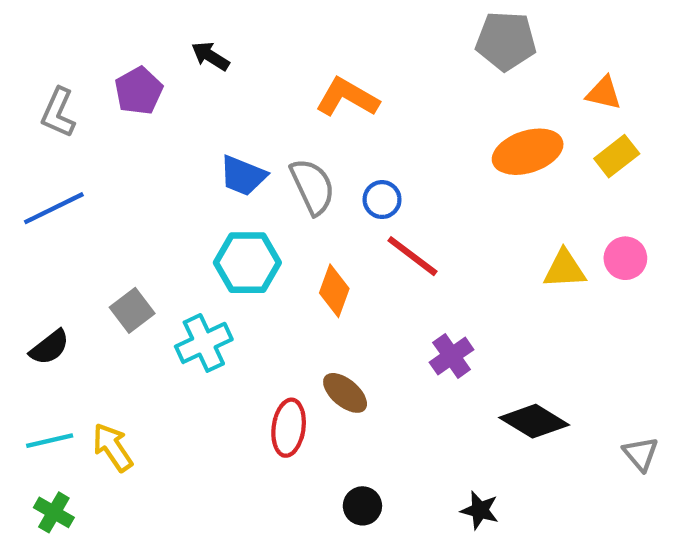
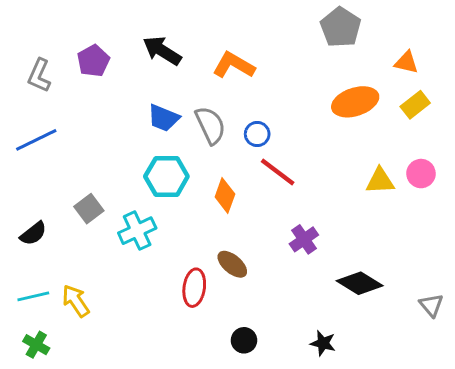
gray pentagon: (506, 41) -> (341, 27), turned 30
black arrow: (210, 56) -> (162, 51), moved, size x1.5

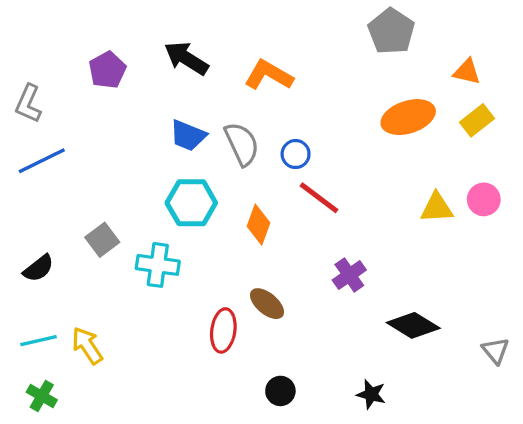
gray L-shape: (39, 76) -> (28, 104), moved
cyan cross: (137, 231) -> (158, 265), turned 33

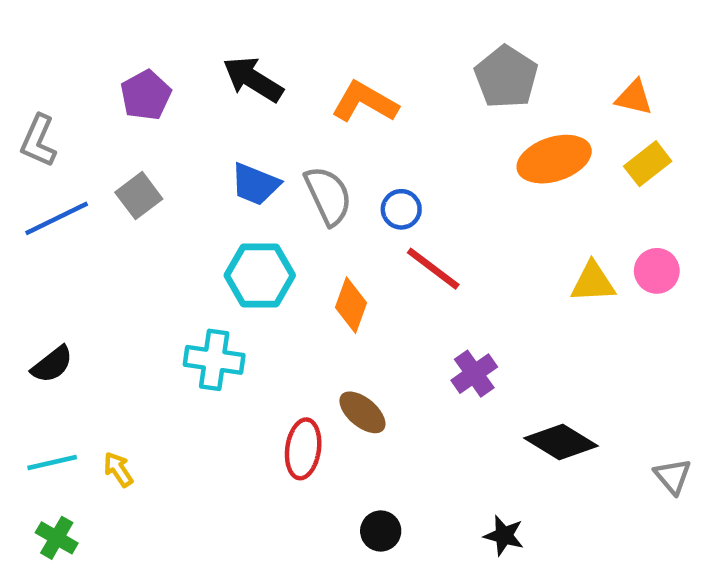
gray pentagon: (391, 31) -> (506, 77), moved
gray square: (102, 240) -> (139, 196), moved
yellow arrow: (87, 346) -> (118, 469), size x0.7

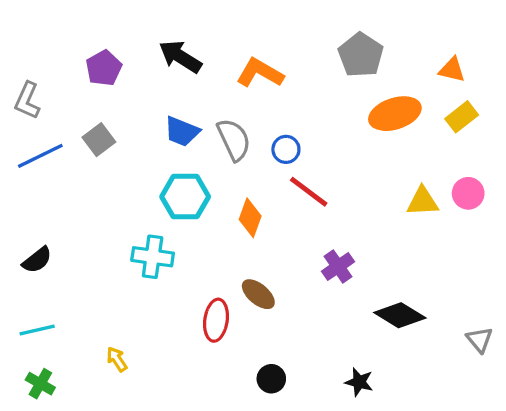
yellow arrow: (118, 469) -> (117, 359), moved

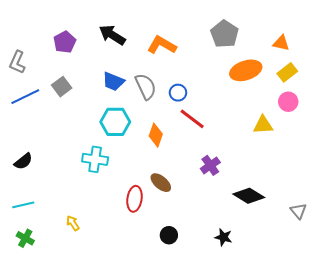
pink circle: (468, 193) -> (288, 102), moved

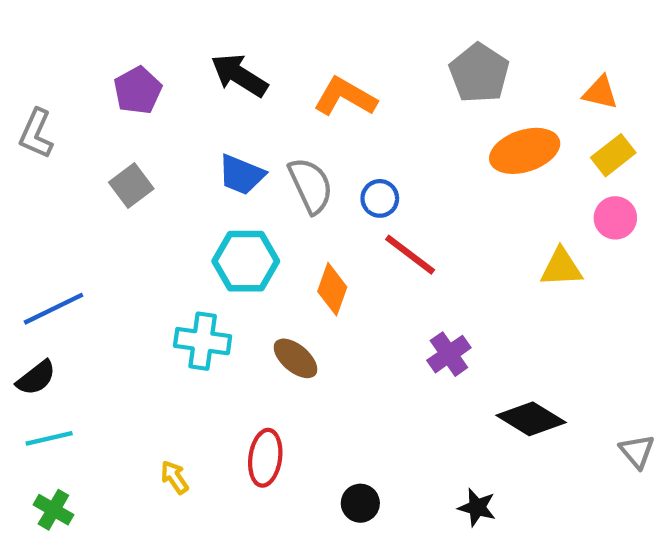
blue line: (25, 97) -> (53, 309), moved
black semicircle: (23, 161) -> (36, 378), moved
brown ellipse: (161, 183) -> (295, 358), moved
red ellipse: (135, 199) -> (265, 458), moved
yellow arrow: (73, 223) -> (174, 477), moved

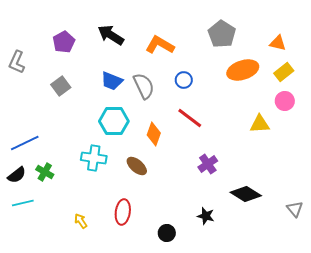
blue circle: (380, 198) -> (184, 80), moved
black star: (477, 507) -> (206, 216), moved
green cross: (53, 510) -> (45, 172), moved

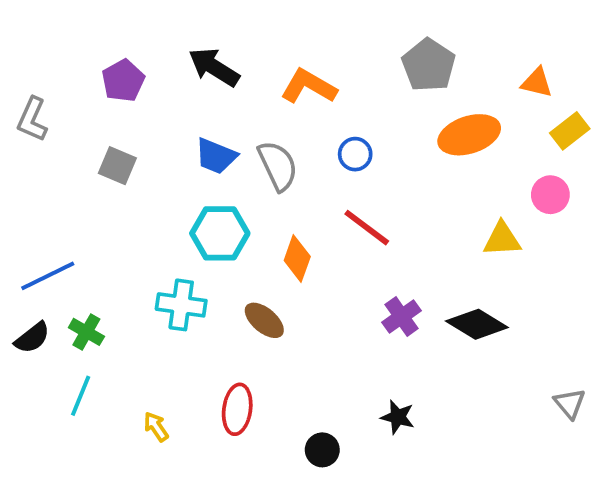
yellow rectangle: (284, 72) -> (570, 131), moved
gray square: (61, 86) -> (117, 166), turned -30
black diamond: (246, 194) -> (477, 324), moved
cyan line: (23, 203) -> (81, 396), moved, turned -55

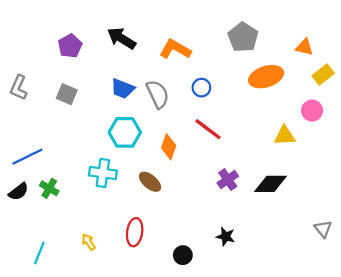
gray L-shape: (32, 119) -> (19, 88), moved
black diamond: (477, 324) -> (270, 184), turned -32
cyan line: (81, 396) -> (39, 253), moved

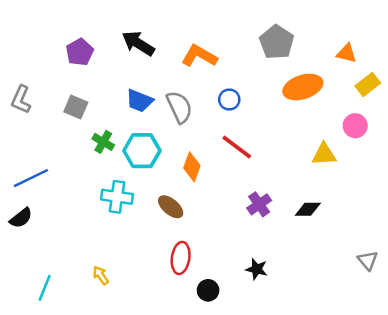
black diamond: (270, 184) -> (308, 209), size x0.7
green cross: (49, 188) -> (103, 142), moved
red ellipse: (135, 232) -> (181, 258), moved

